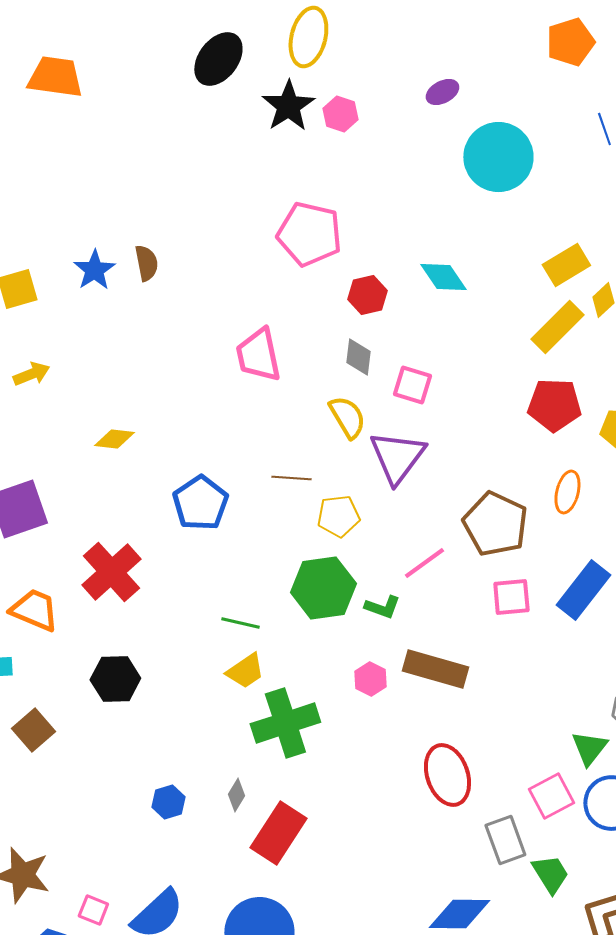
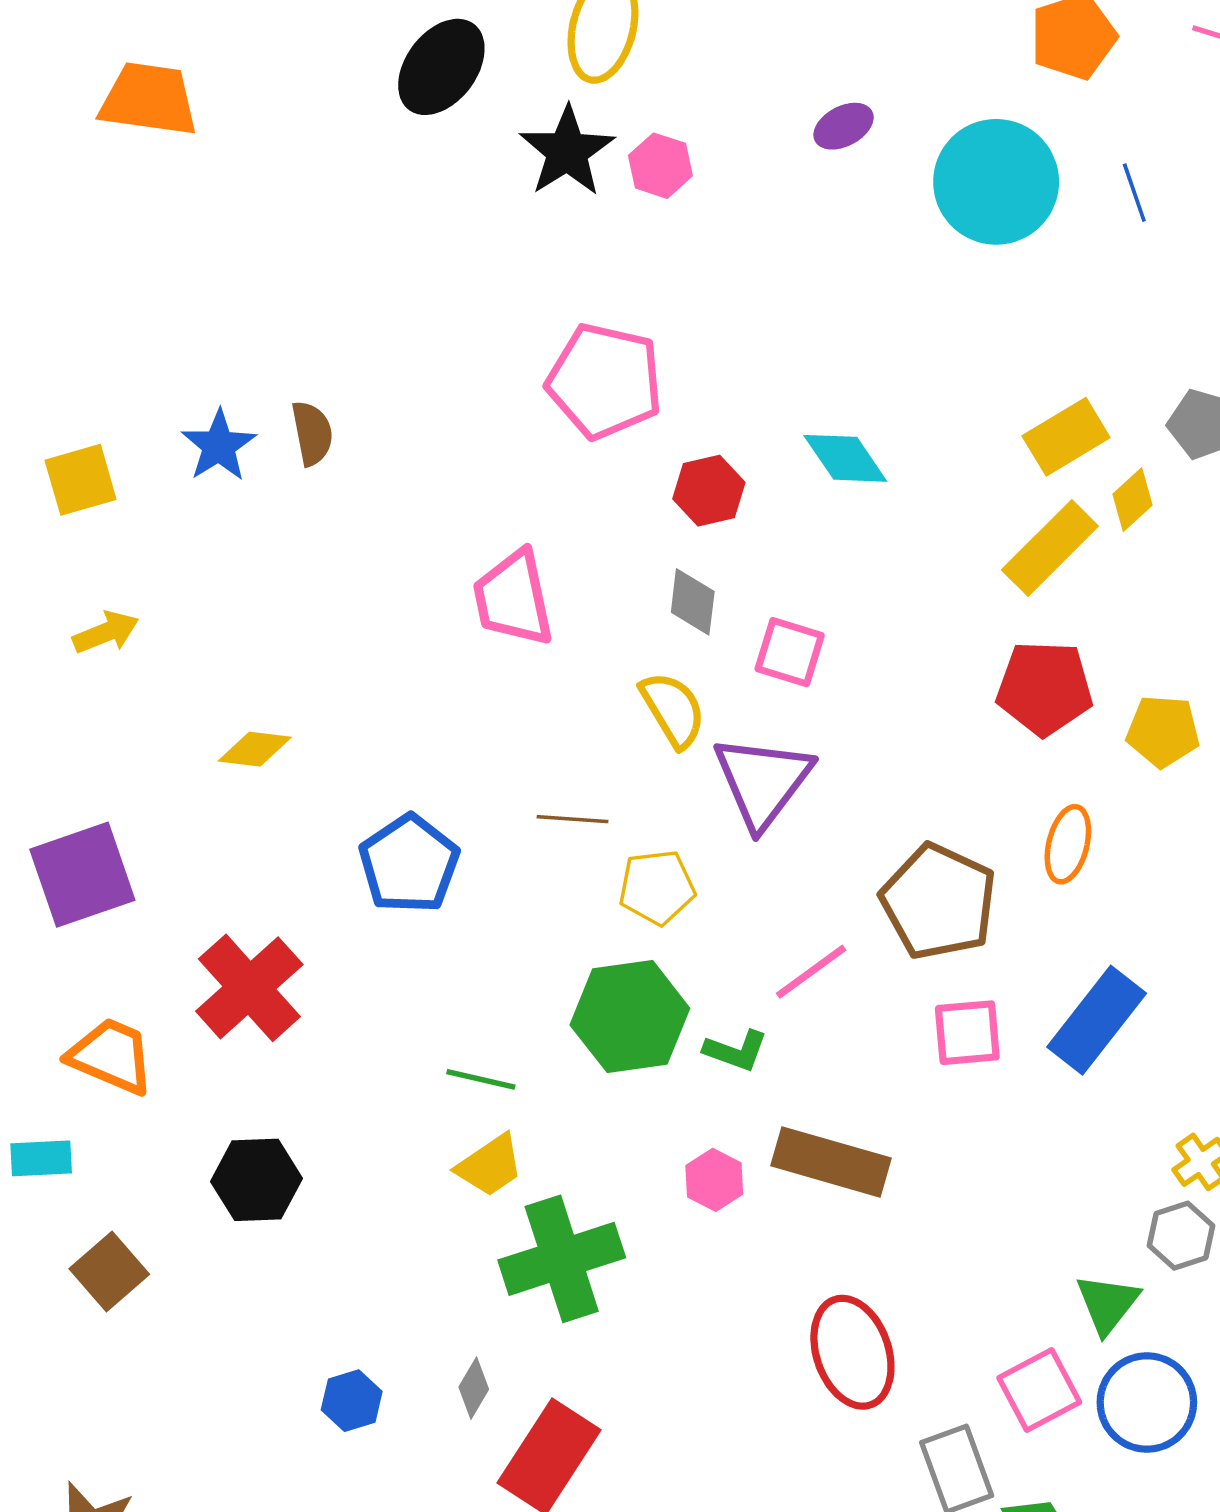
cyan circle: (498, 157) -> (996, 182), moved

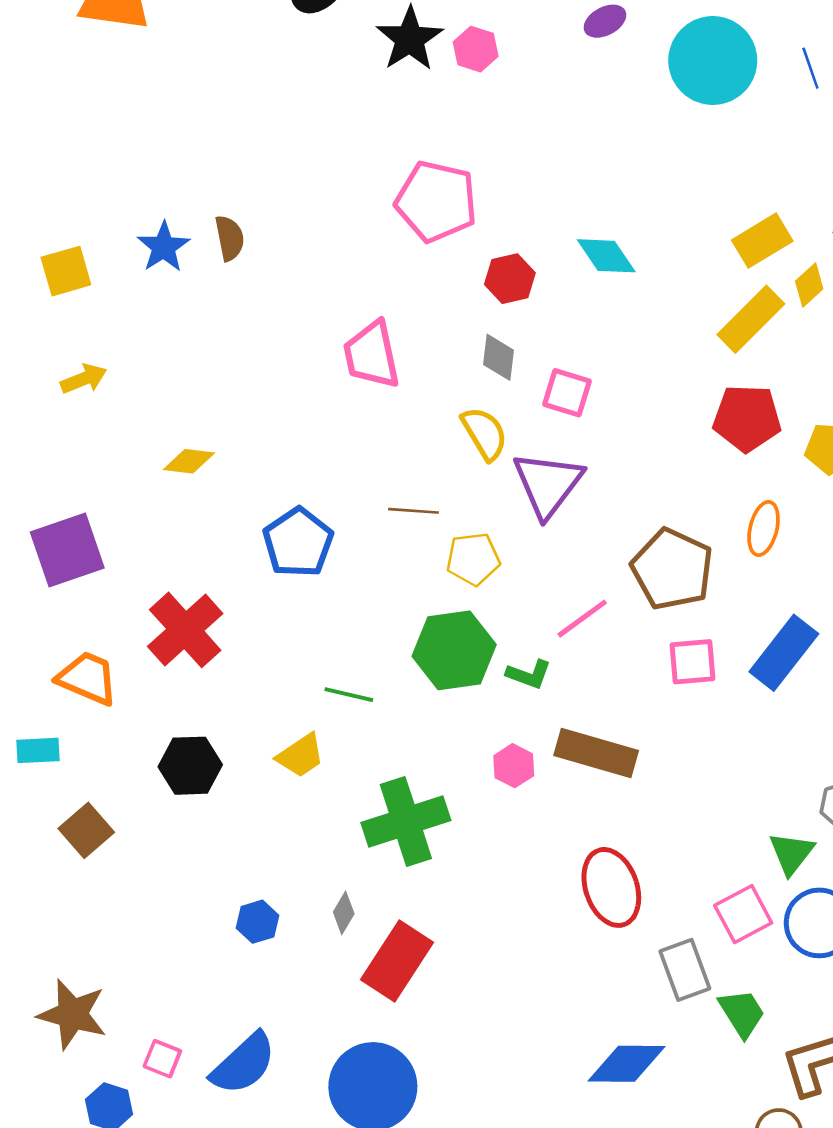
yellow trapezoid: (490, 1166) -> (301, 756), moved

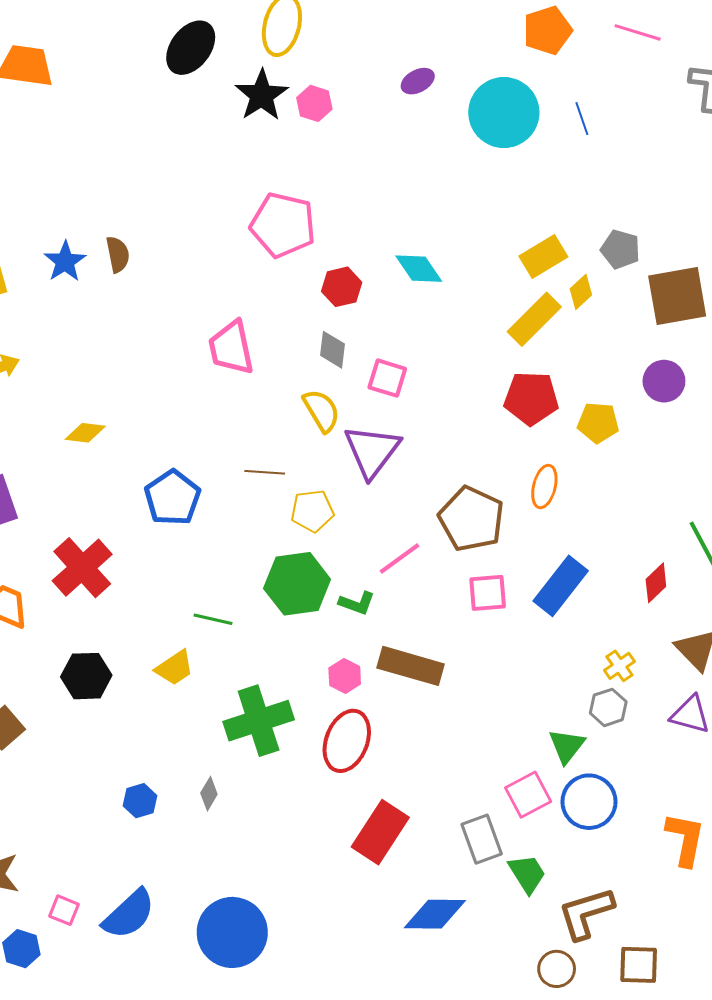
red ellipse: (611, 887) -> (347, 741), moved, turned 40
red rectangle: (397, 961) -> (380, 832), moved

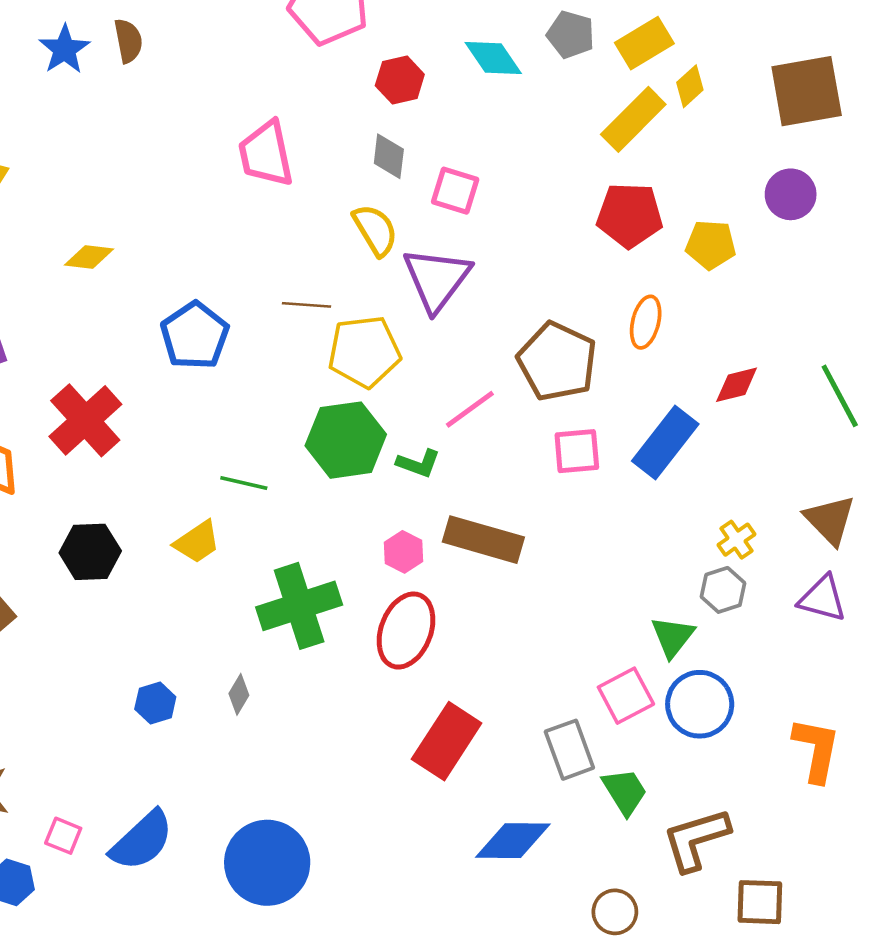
gray pentagon: (620, 249) -> (571, 35), moved
yellow pentagon: (312, 511) -> (364, 352), size x1.4
red diamond: (656, 583) -> (737, 385), moved, turned 30
brown circle: (557, 969) -> (615, 912), moved

